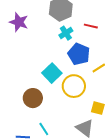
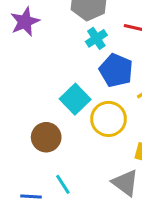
purple star: (19, 22) -> (25, 22), turned 30

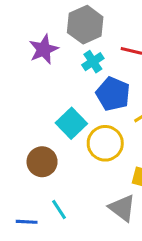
purple star: (25, 22) -> (44, 49), moved

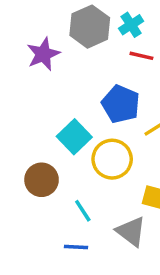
cyan cross: (93, 62) -> (131, 25), moved
cyan line: (59, 210) -> (83, 211), moved
blue line: (27, 222) -> (76, 247), moved

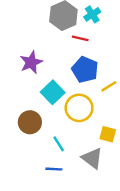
purple star: (43, 54) -> (31, 62), moved
red line: (141, 56) -> (80, 38), moved

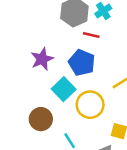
blue pentagon: (85, 70) -> (82, 63), moved

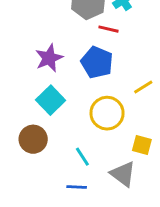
cyan square: (64, 89) -> (51, 100), moved
brown circle: (41, 119) -> (33, 139), moved

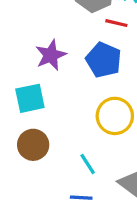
cyan square: (51, 100) -> (30, 98), moved, turned 32

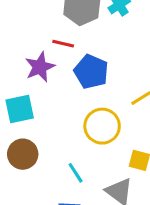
red line: (116, 23) -> (63, 44), moved

